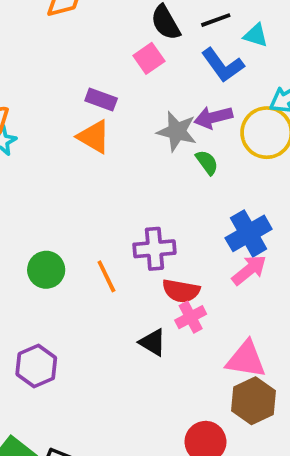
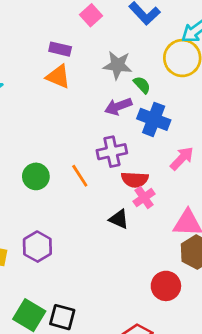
purple arrow: (213, 117) -> (118, 106), moved
blue cross: (249, 233) -> (154, 119), moved, turned -32

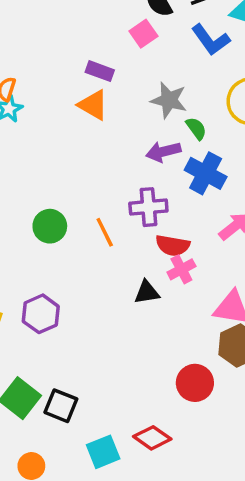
black triangle: (119, 219) -> (147, 292), turned -40

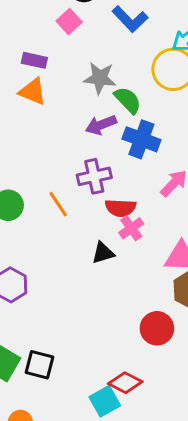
green semicircle: (196, 128) -> (128, 100), size x1.4
cyan square: (103, 452) -> (105, 401), moved

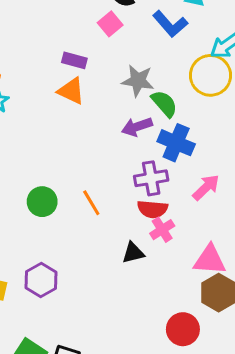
purple cross: (94, 176) -> (151, 178), moved

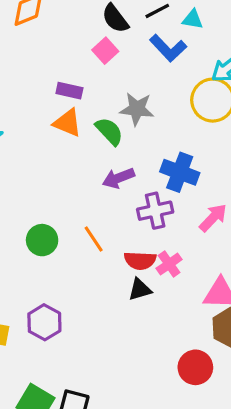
green semicircle: (164, 104) -> (109, 131), moved
purple arrow: (137, 127) -> (118, 178), moved
red semicircle: (152, 209) -> (140, 260), moved

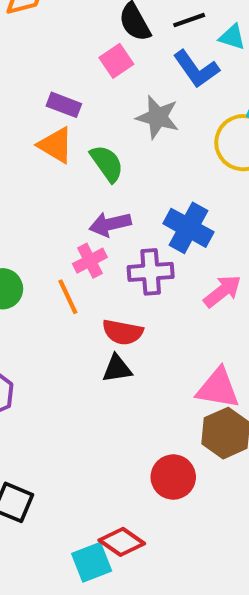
gray star: (137, 109) -> (158, 117), moved
pink cross: (169, 264) -> (90, 261), moved

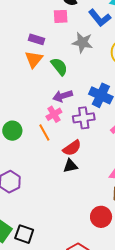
pink square: (116, 61) -> (61, 16), turned 35
orange triangle: (56, 145) -> (34, 59), turned 42
red semicircle: (123, 332) -> (72, 148), turned -42

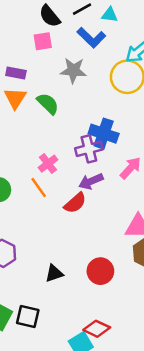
purple arrow: (63, 96) -> (91, 181), moved
purple cross: (84, 118) -> (89, 149), moved
black triangle: (70, 166) -> (54, 273), moved
red circle: (101, 217) -> (100, 271), moved

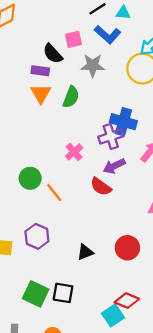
black semicircle: (50, 16) -> (53, 54), moved
pink square: (43, 41) -> (73, 39), moved
green semicircle: (48, 104) -> (71, 97), turned 70
orange line: (39, 188) -> (54, 193), moved
red semicircle: (75, 203) -> (101, 187), turned 80

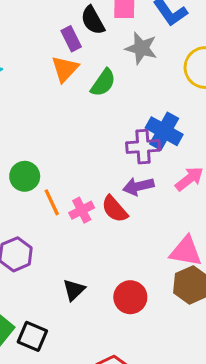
purple rectangle: (40, 71) -> (71, 39), turned 42
pink cross: (74, 152) -> (82, 210), moved
black triangle: (85, 252) -> (74, 290), turned -36

